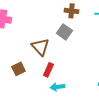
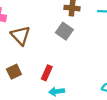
brown triangle: (40, 47) -> (20, 35), moved

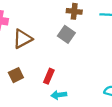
brown triangle: (20, 35) -> (22, 39), turned 45

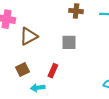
gray square: (66, 34) -> (69, 42), moved, turned -35
cyan arrow: (59, 95) -> (38, 88), moved

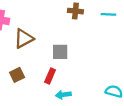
gray square: (69, 42) -> (60, 52), moved
cyan arrow: (38, 88) -> (63, 95), moved

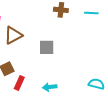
red rectangle: (50, 76) -> (19, 83), moved

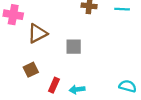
red rectangle: (19, 83) -> (54, 85), moved

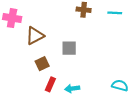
brown square: (31, 70) -> (42, 64), moved

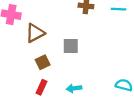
red rectangle: (50, 84) -> (42, 87), moved

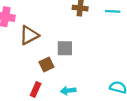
brown square: (43, 62) -> (46, 65), moved

